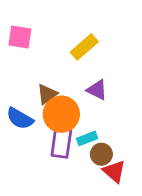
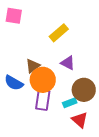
pink square: (20, 37) -> (14, 16), moved
cyan rectangle: (87, 138) -> (70, 103), moved
brown circle: (101, 154) -> (84, 90), moved, size x1.5

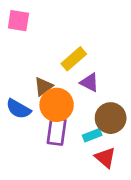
yellow rectangle: (59, 33) -> (74, 59), moved

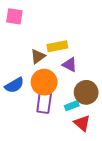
yellow rectangle: (74, 59) -> (57, 46), turned 30
brown triangle: (43, 86) -> (38, 56), moved
blue semicircle: (18, 109) -> (14, 85), turned -60

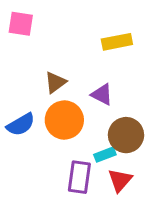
yellow rectangle: (57, 46) -> (117, 42), moved
purple rectangle: (44, 103) -> (79, 177), moved
red triangle: (82, 123) -> (120, 180), turned 30

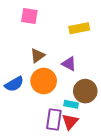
pink square: (21, 24) -> (29, 16), moved
cyan rectangle: (105, 155) -> (71, 104), turned 32
red triangle: (120, 180) -> (70, 122), moved

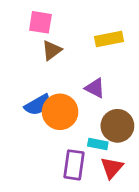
brown triangle: (38, 56) -> (52, 50), moved
blue semicircle: (14, 84) -> (38, 105), moved
red triangle: (70, 122) -> (112, 168), moved

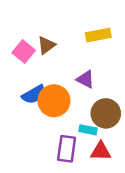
pink square: (40, 22) -> (24, 52), moved, turned 30
red triangle: (112, 168) -> (101, 151), turned 50

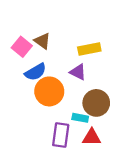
yellow rectangle: (98, 35) -> (89, 49), moved
brown triangle: (46, 45) -> (42, 41), turned -48
blue semicircle: (34, 94) -> (35, 72), moved

